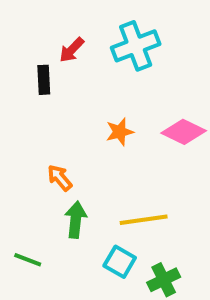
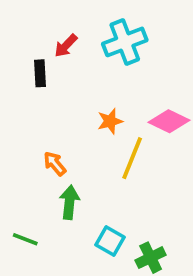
yellow line: (144, 220) -> (132, 158), moved, turned -60

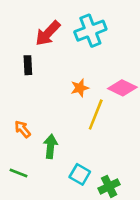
red arrow: (66, 46) -> (48, 33), size x1.5
black rectangle: (40, 73) -> (28, 65), moved
orange arrow: (55, 164) -> (23, 129), moved

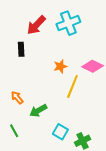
green arrow: (50, 146) -> (38, 111), turned -126
green line: (19, 173) -> (14, 131), turned 40

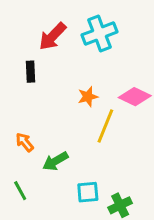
cyan square: (60, 132) -> (88, 192), turned -35

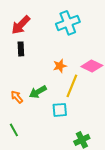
red arrow: (53, 36) -> (21, 25), moved
green arrow: (55, 161) -> (38, 92), moved
cyan square: (88, 192) -> (60, 110), moved

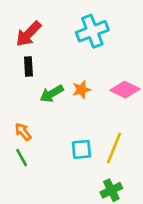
yellow line: (72, 86) -> (114, 148), moved
green arrow: (38, 92) -> (52, 94), moved
green line: (14, 130) -> (22, 158), moved

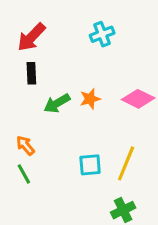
cyan cross: (92, 31) -> (102, 34), size x0.7

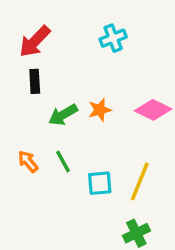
green line: (24, 174) -> (63, 162), moved

